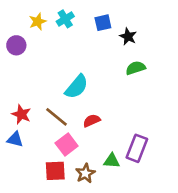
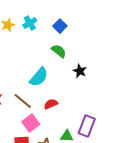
blue square: (103, 23) -> (60, 26), turned -32
black star: (128, 37) -> (80, 71), moved
green semicircle: (136, 68) -> (59, 51), moved, turned 56

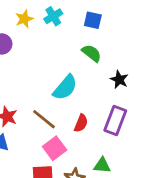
blue square: (60, 26) -> (93, 20), turned -32
red semicircle: (51, 104) -> (81, 123), turned 136
purple rectangle: (87, 126) -> (115, 121), moved

